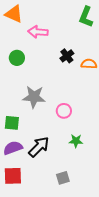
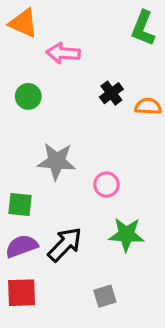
green star: (76, 141) -> (126, 234), size x1.5

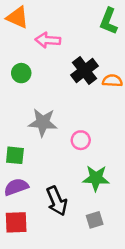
black cross: (111, 93) -> (85, 71), size x1.5
black arrow: (65, 244) -> (57, 201), moved, turned 112
gray square: (105, 296) -> (95, 220), moved

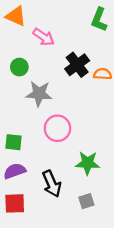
pink arrow: (48, 40) -> (44, 37), turned -150
gray star: (43, 122) -> (39, 94), moved
pink circle: (81, 140) -> (57, 128), moved, size x1.5

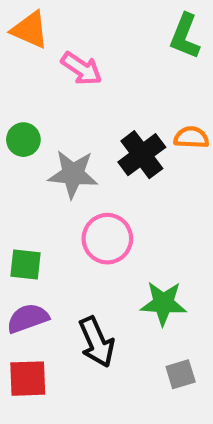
black cross: (77, 65) -> (142, 155), moved
green circle: (19, 67) -> (23, 140), moved
gray square: (86, 201) -> (181, 374), moved

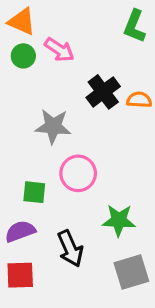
green circle: (23, 140) -> (23, 56), moved
black cross: (142, 155) -> (103, 92), moved
green square: (26, 264) -> (34, 192), moved
gray square: (181, 374) -> (131, 272), size x1.6

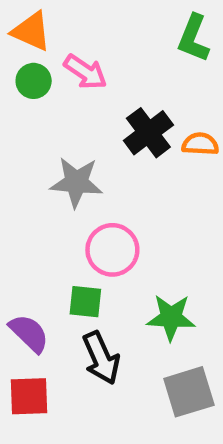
green square: (34, 192) -> (85, 302), moved
purple semicircle: (20, 231) -> (29, 333), turned 64

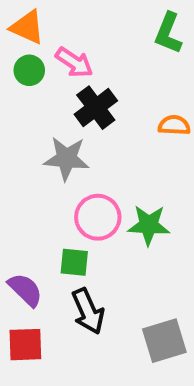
black cross: (148, 133) -> (96, 108), moved
green star: (171, 317) -> (149, 225), moved

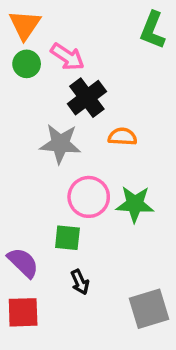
orange triangle: (27, 27) -> (25, 25), turned 40
orange semicircle: (174, 125) -> (122, 137), moved
black arrow: (88, 311) -> (80, 282), size x0.6

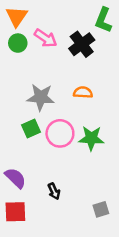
black cross: (87, 98) -> (82, 44), moved
green square: (67, 238) -> (31, 129), moved, turned -30
gray square: (149, 309) -> (101, 209), size x0.6

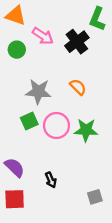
orange triangle: (17, 17) -> (16, 16), turned -45
green circle: (18, 43) -> (17, 50), moved
orange semicircle: (83, 92) -> (78, 87), turned 42

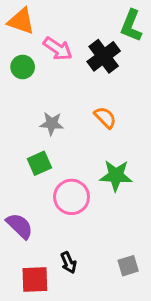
gray star: (38, 92) -> (52, 124), size x0.7
pink circle: (56, 126) -> (72, 197), moved
black arrow: (51, 180) -> (68, 263), moved
red square: (15, 199) -> (35, 279), moved

